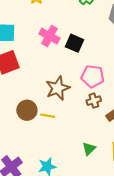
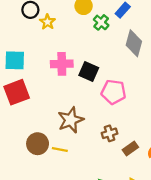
pink cross: (49, 36) -> (62, 64), turned -30
pink pentagon: (93, 76) -> (113, 92), moved

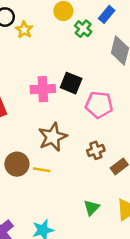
pink cross: (62, 64) -> (43, 89), moved

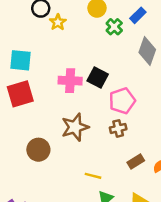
pink pentagon: (99, 105) -> (122, 101), turned -30
brown cross: (96, 150) -> (118, 128), moved
yellow line: (42, 170) -> (93, 176), moved

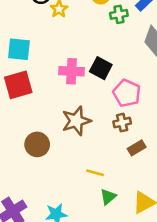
green cross: (114, 27) -> (119, 14), turned 35
pink pentagon: (122, 101) -> (127, 93), turned -30
brown rectangle: (136, 162) -> (137, 148), moved

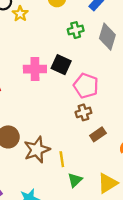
green cross: (119, 14) -> (76, 30), moved
brown star: (76, 121) -> (37, 150), moved
yellow line: (95, 173) -> (62, 159), turned 70

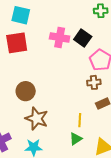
brown star: (37, 150) -> (37, 118), moved, turned 30
yellow line: (62, 159) -> (80, 120), moved

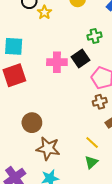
green cross: (101, 11) -> (94, 36), moved
black square: (83, 38) -> (80, 59), turned 30
yellow line: (80, 120) -> (92, 143), turned -40

